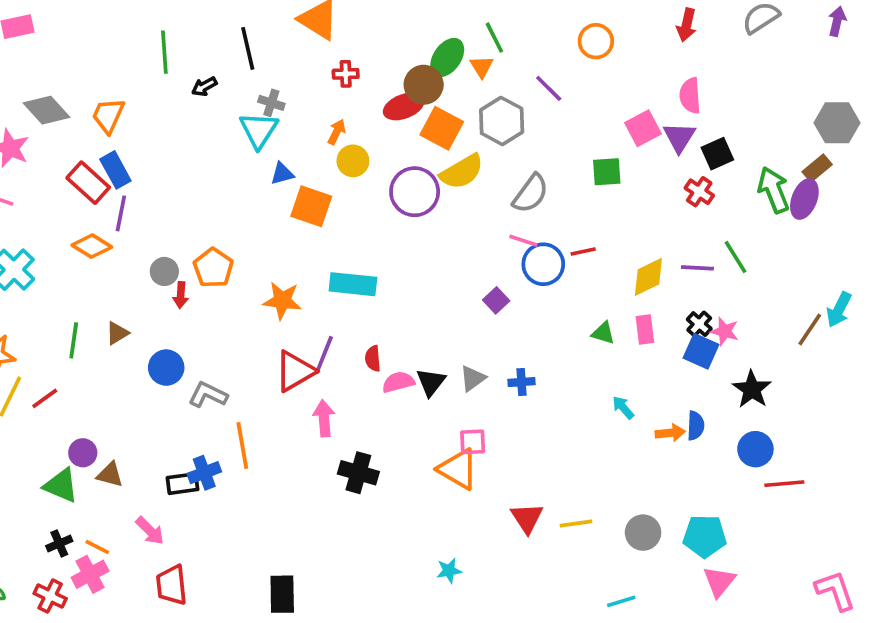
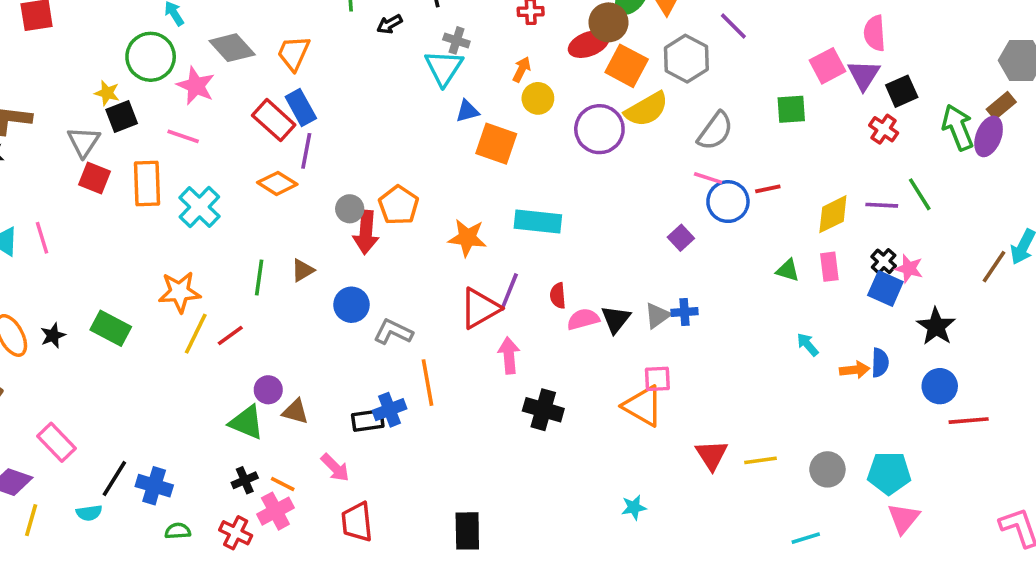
red arrow: (181, 295) -> (366, 232), size x1.6
blue cross: (522, 382) -> (685, 312), moved

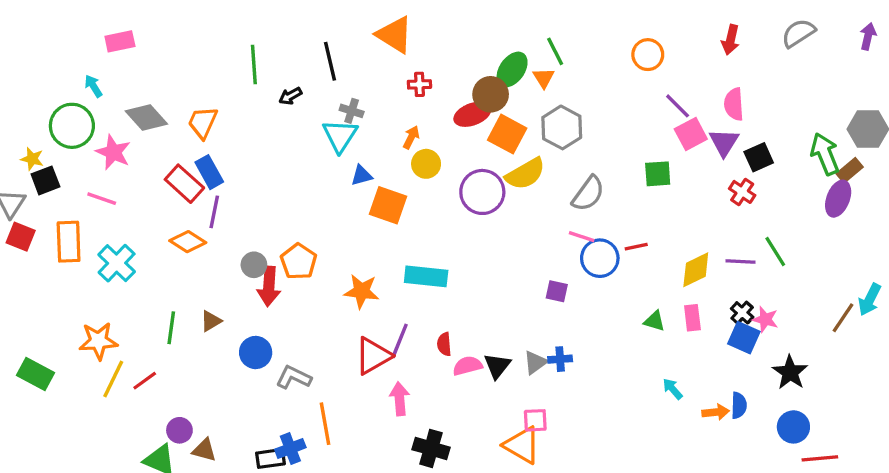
purple line: (733, 26) -> (678, 106), moved
green arrow: (958, 127) -> (825, 154), moved
purple square: (681, 238) -> (557, 291), turned -35

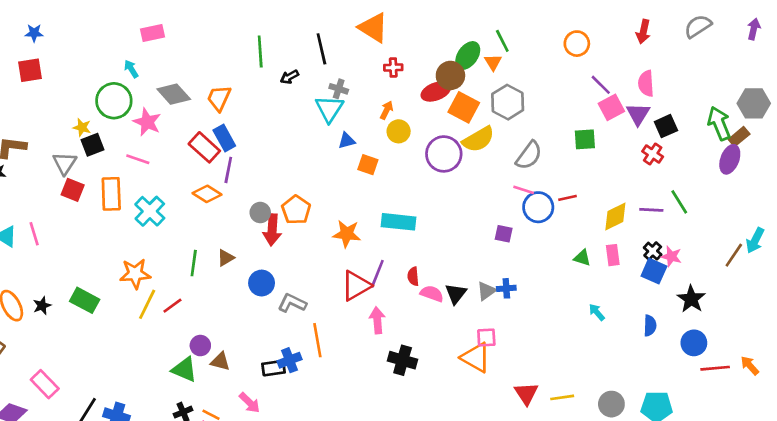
orange square: (388, 205) -> (368, 165), size x0.7
pink semicircle: (467, 366) -> (432, 294), turned 35
orange arrow: (716, 412) -> (750, 365), moved, turned -126

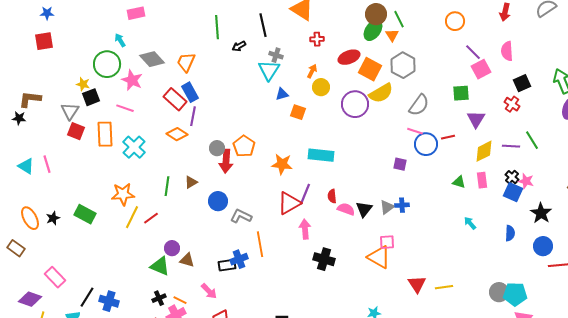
brown circle: (450, 75) -> (376, 14), moved
purple triangle: (638, 114) -> (476, 119), moved
gray circle: (611, 404) -> (499, 292), moved

